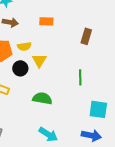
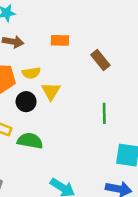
brown rectangle: (86, 36) -> (100, 60), moved, turned -56
green semicircle: (42, 98) -> (30, 141), moved

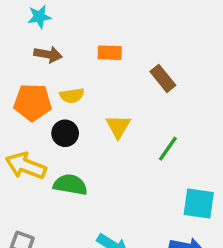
yellow triangle: (51, 91) -> (118, 126), moved
green line: (104, 113) -> (168, 149), turned 36

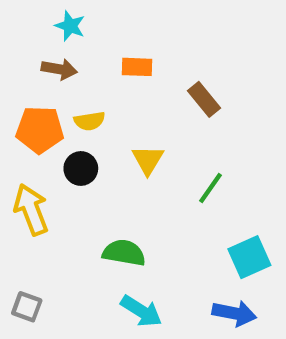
cyan star: (39, 17) -> (70, 26), moved, turned 30
yellow arrow: (26, 166) -> (31, 210), turned 48
green semicircle: (70, 185) -> (124, 253), moved
cyan square: (199, 204) -> (249, 257), turned -32

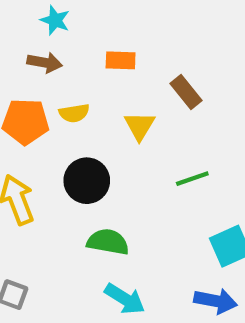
yellow triangle: (148, 160) -> (140, 126), moved
black circle: (81, 169) -> (87, 181), moved, size x1.4
green line: (210, 188) -> (192, 179), turned 36

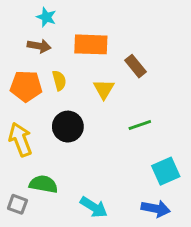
orange rectangle: (121, 60) -> (91, 44), size x1.6
yellow semicircle: (74, 113) -> (59, 80), turned -96
green semicircle: (108, 242) -> (43, 184), moved

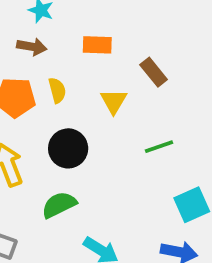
orange rectangle: (91, 44) -> (97, 45), size x0.7
green semicircle: (43, 184) -> (59, 205), moved, turned -36

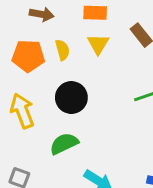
yellow triangle: (114, 101) -> (98, 44), moved

